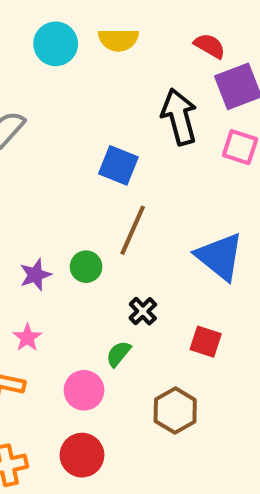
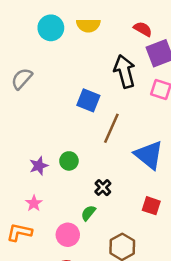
brown line: (133, 230) -> (111, 128), moved
red square: (206, 342) -> (151, 206), moved

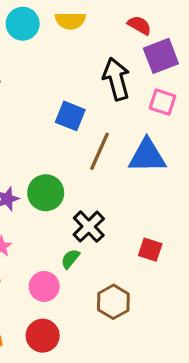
blue triangle: (149, 155) -> (147, 156), moved, turned -40
green circle: (69, 161) -> (46, 193), size x1.5
black cross: (103, 188) -> (89, 227), size x1.5

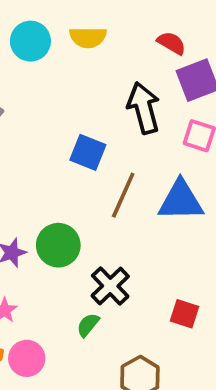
pink circle: (44, 286) -> (27, 358), moved

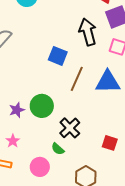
green semicircle: (88, 325) -> (58, 149), turned -88
pink circle: (27, 358) -> (40, 167), moved

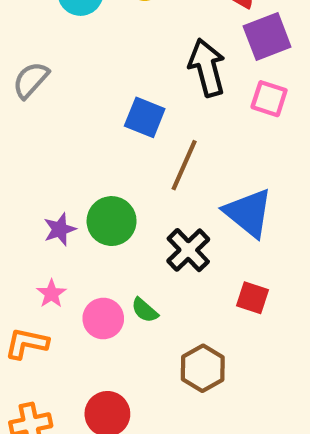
blue triangle: (108, 82) -> (248, 213), moved, turned 40
black cross: (70, 128) -> (188, 250), moved
pink circle: (40, 167) -> (103, 318), moved

